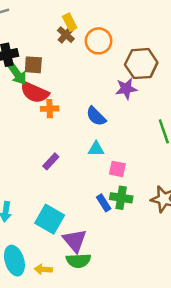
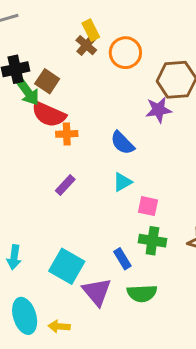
brown square: (33, 65) -> (47, 81), turned 30
cyan triangle: (96, 149) -> (122, 182), turned -30
purple rectangle: (51, 161) -> (65, 185), moved
blue rectangle: (104, 203) -> (122, 259), moved
green semicircle: (78, 261) -> (142, 293), moved

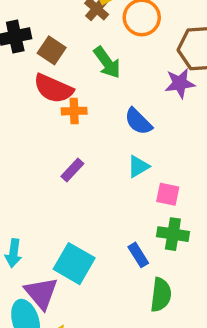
green arrow: (28, 92) -> (107, 62), moved
purple triangle: (97, 292) -> (41, 293), moved
green semicircle: (142, 293) -> (161, 295), turned -80

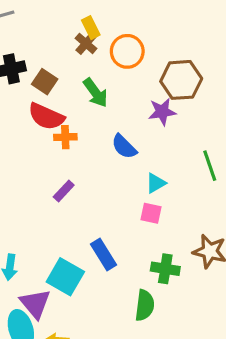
cyan triangle: (138, 166) -> (156, 183), moved
green cross: (173, 234) -> (165, 269), moved
blue rectangle: (138, 255) -> (103, 255), moved, size x1.4

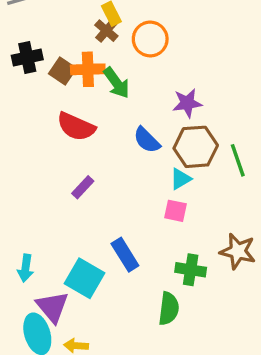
brown hexagon: (181, 80) -> (196, 147), moved
red semicircle: (46, 116) -> (76, 127), moved
orange cross: (65, 137) -> (88, 69), moved, size x1.4

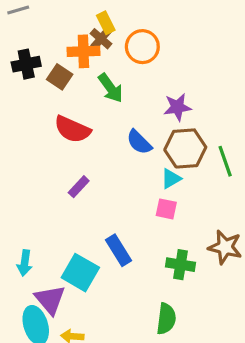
orange cross: (88, 69) -> (83, 51), moved
green semicircle: (169, 309) -> (166, 319), moved

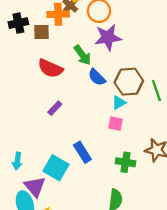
brown square: (60, 77) -> (42, 32), turned -35
green arrow: (111, 88) -> (82, 55), moved
purple star: (177, 107) -> (108, 37), moved, size x1.4

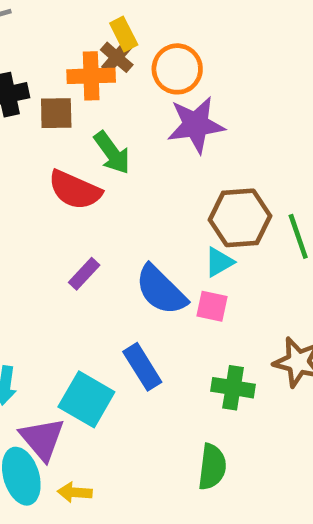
green arrow: (82, 55) -> (112, 153), moved
blue semicircle: (97, 77) -> (161, 290), moved, size x1.4

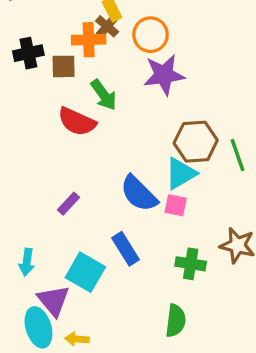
cyan triangle: (219, 262) -> (181, 173), size x1.5
purple rectangle: (84, 274) -> (69, 204), moved

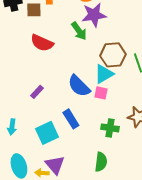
green arrow: (104, 95) -> (79, 31), moved
cyan square: (85, 272) -> (47, 133), turned 35
purple triangle: (54, 301) -> (55, 165), moved

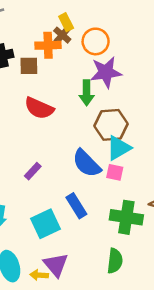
green arrow: (79, 31) -> (87, 93), turned 36
brown hexagon: (113, 55) -> (111, 125), moved
green cross: (110, 128) -> (126, 217), size x1.4

